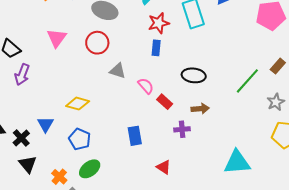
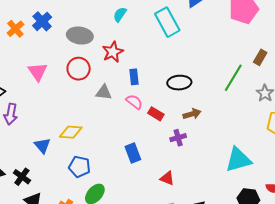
red star: (159, 23) -> (113, 52), moved
blue rectangle: (156, 48) -> (134, 77), moved
blue triangle: (45, 124) -> (42, 146), moved

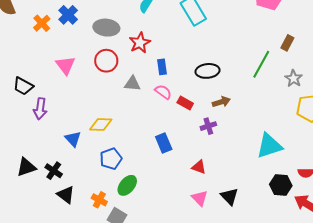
blue pentagon: (79, 167) -> (111, 159), turned -30

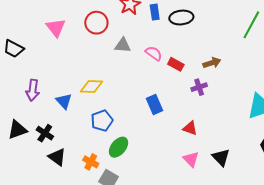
blue rectangle: (162, 67) -> (155, 12), moved
black ellipse: (208, 71) -> (181, 18), moved
purple arrow: (40, 109) -> (33, 90), moved

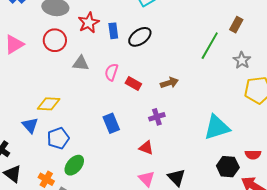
black ellipse: (181, 18) -> (140, 37), turned -30
pink triangle: (56, 28) -> (14, 44), turned 35
pink semicircle: (154, 53) -> (111, 72), turned -108
purple cross: (199, 87) -> (157, 117), moved
blue triangle: (64, 101) -> (30, 125), moved

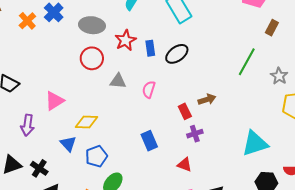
brown rectangle: (236, 25) -> (272, 28), moved
pink triangle: (14, 44) -> (54, 101), moved
red rectangle: (133, 83) -> (185, 111), moved, turned 35

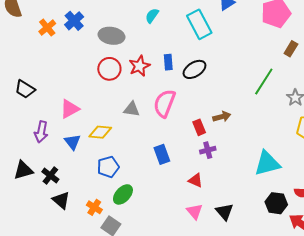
red star: (125, 40) -> (139, 66), moved
gray triangle: (118, 81) -> (132, 109), moved
pink semicircle: (149, 89) -> (164, 103), size x1.6
blue triangle: (68, 144) -> (72, 142), moved

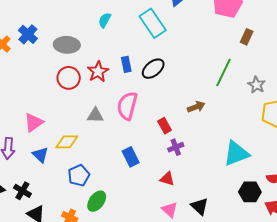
brown arrow: (222, 117) -> (196, 107), moved

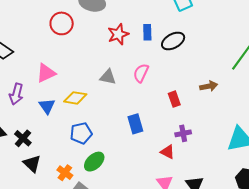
red circle: (69, 78) -> (62, 23), moved
pink semicircle: (127, 106) -> (141, 73), size x0.7
purple cross: (176, 147) -> (183, 133), moved

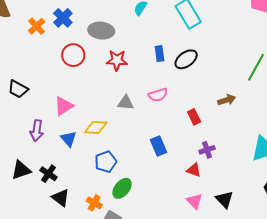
red star: (118, 34) -> (117, 60), moved, turned 30
pink semicircle: (141, 73) -> (158, 95), turned -126

